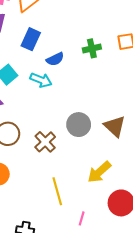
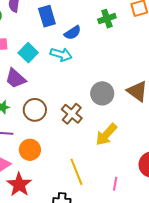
blue rectangle: (31, 39) -> (47, 16), turned -35
yellow arrow: (99, 172) -> (106, 135), moved
yellow line: (57, 191) -> (76, 172), moved

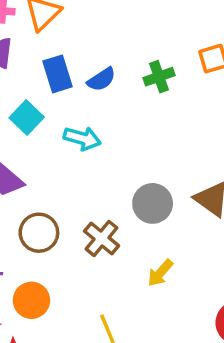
blue semicircle: (73, 33) -> (101, 79), moved
cyan square: (28, 53) -> (27, 118), moved
yellow arrow: (106, 135) -> (160, 273), size x0.7

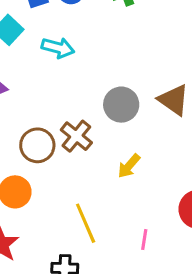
brown circle: (39, 233) -> (37, 145), moved

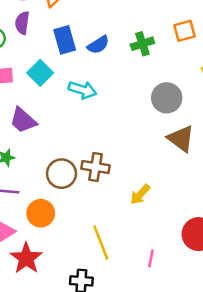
gray circle: (121, 105) -> (167, 98), moved
brown cross: (76, 136) -> (96, 167), turned -32

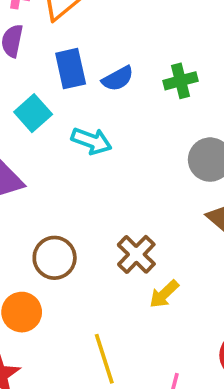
brown cross: (96, 167) -> (136, 254), moved, turned 32

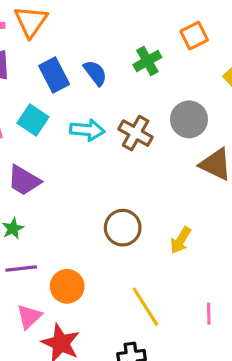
blue semicircle: (118, 79) -> (95, 73), turned -84
brown cross: (136, 254) -> (136, 133), moved
brown circle: (55, 258) -> (123, 228), moved

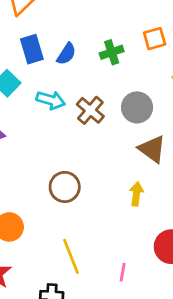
blue semicircle: (95, 73) -> (66, 54), turned 60
yellow arrow: (181, 240) -> (136, 194), moved, turned 145

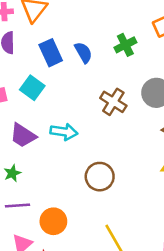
blue semicircle: (66, 54) -> (83, 52), turned -55
cyan arrow: (51, 100) -> (64, 132), moved

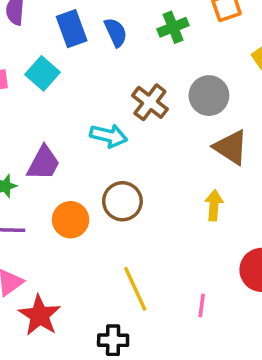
cyan arrow: (64, 132) -> (109, 136), moved
purple trapezoid: (23, 135) -> (43, 163), moved, turned -100
orange circle: (53, 221) -> (71, 220), moved

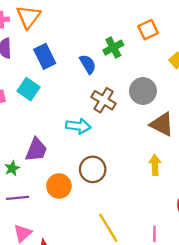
blue semicircle: (116, 32) -> (88, 64), moved

